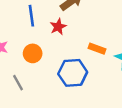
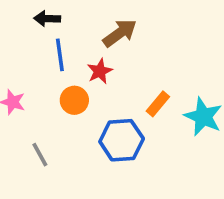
orange rectangle: (97, 49) -> (158, 104), turned -70
orange circle: (33, 53) -> (74, 100), moved

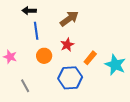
red star: (100, 71) -> (67, 45), moved

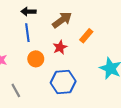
black arrow: (29, 11) -> (28, 12), moved
orange rectangle: (90, 58) -> (86, 36), moved

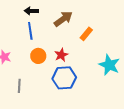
red star: (60, 47) -> (61, 55), moved
gray line: (16, 90) -> (19, 86), turned 32

